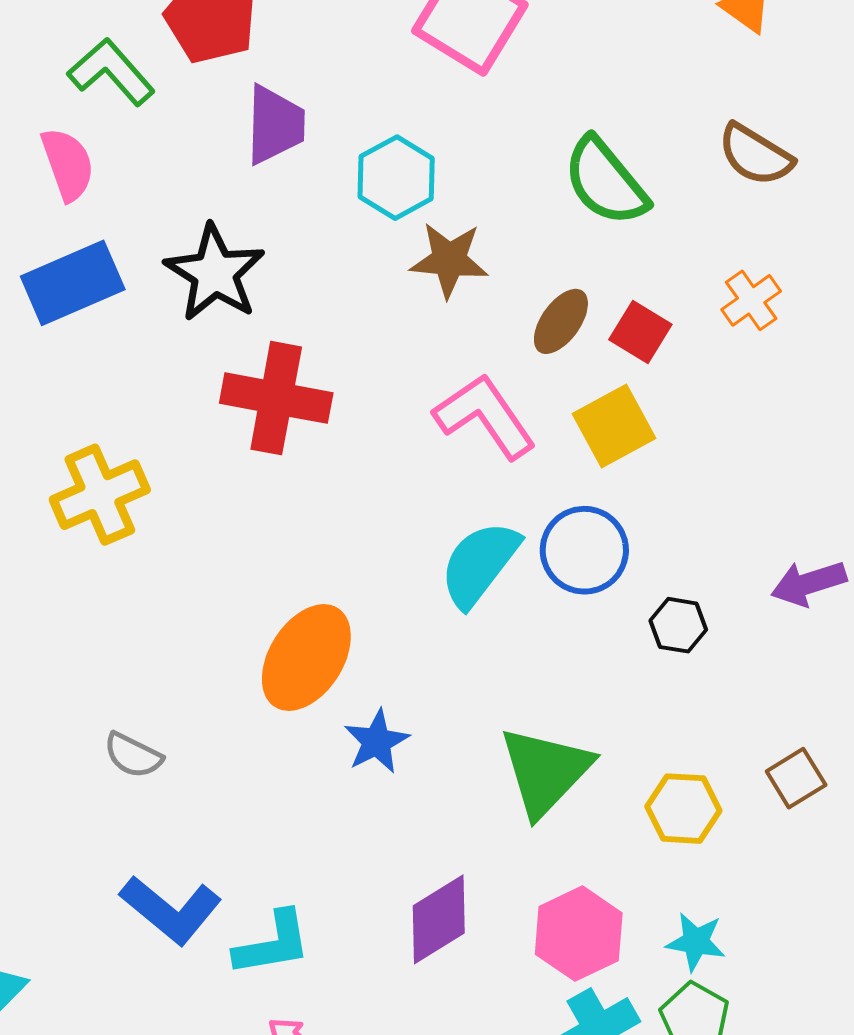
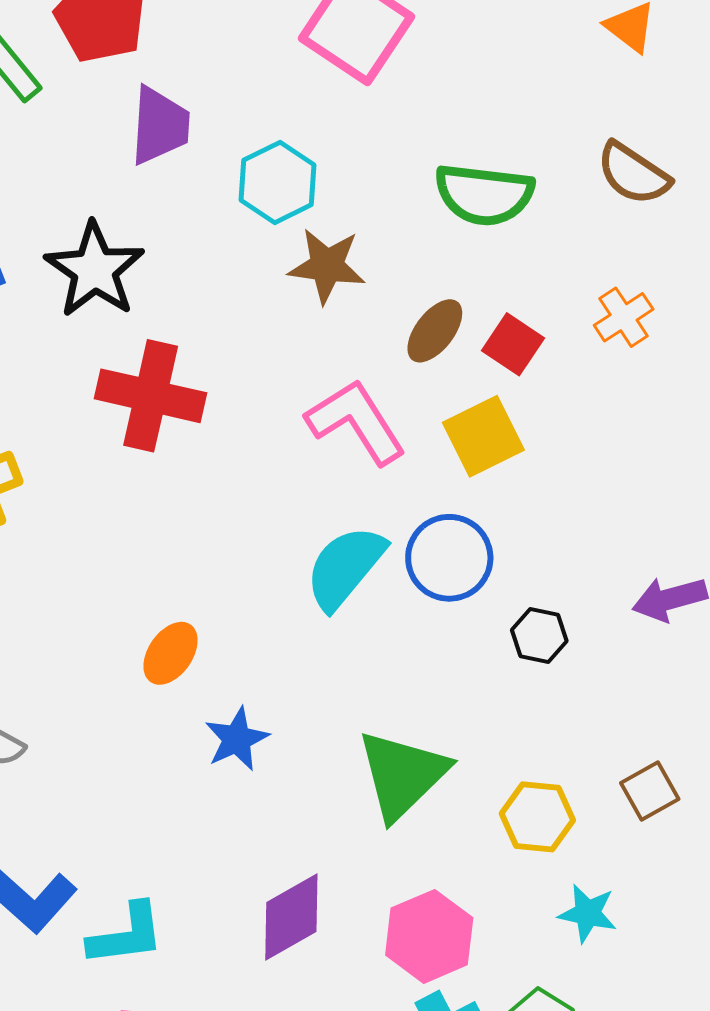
green semicircle: (605, 182) -> (484, 194), turned -46
orange ellipse: (306, 658) -> (171, 653), size x0.6
cyan star: (696, 942) -> (588, 913), moved

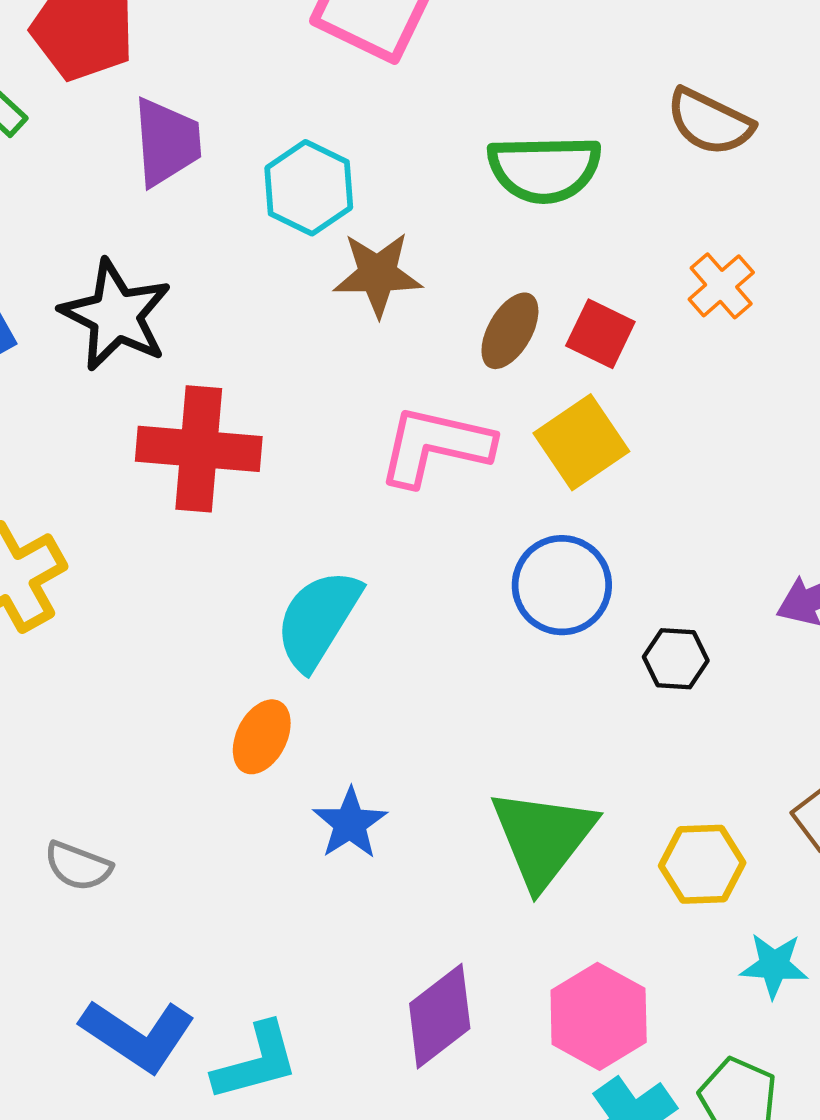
pink L-shape: (356, 422) -> (435, 446), turned -37
cyan semicircle: (345, 567) -> (318, 619), moved

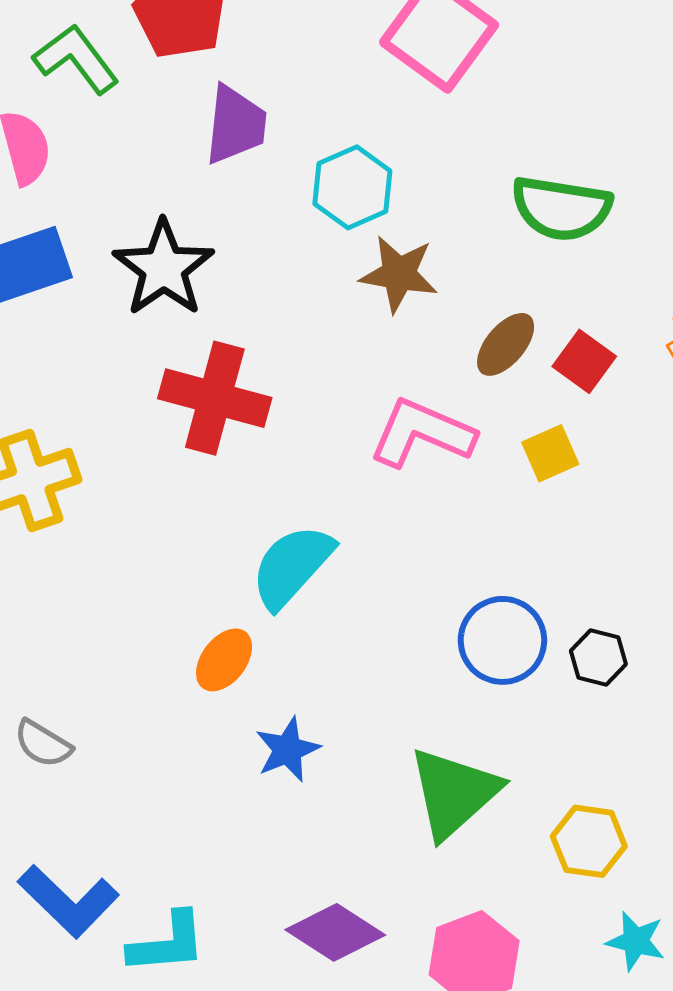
yellow square: (581, 442) -> (550, 453), size x0.7
blue circle: (562, 585) -> (502, 640), moved
purple diamond: (440, 1016) -> (335, 932), turned 60

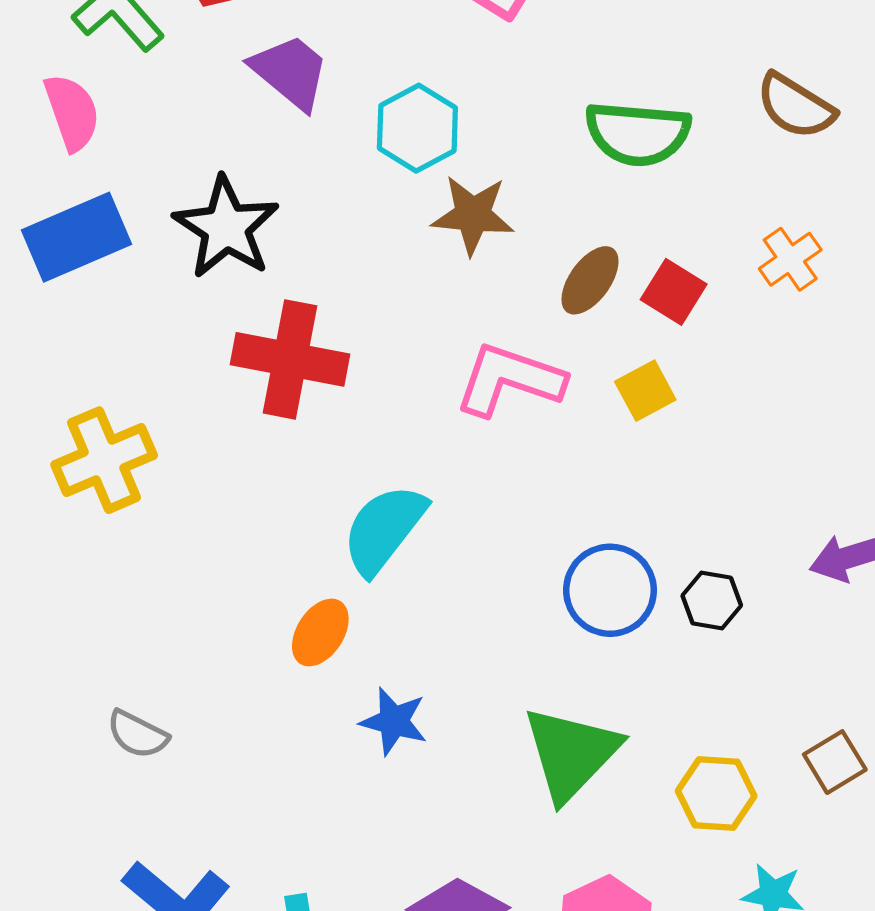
purple trapezoid: (236, 125) -> (290, 72), turned -52
blue star: (288, 750) -> (394, 721), turned -30

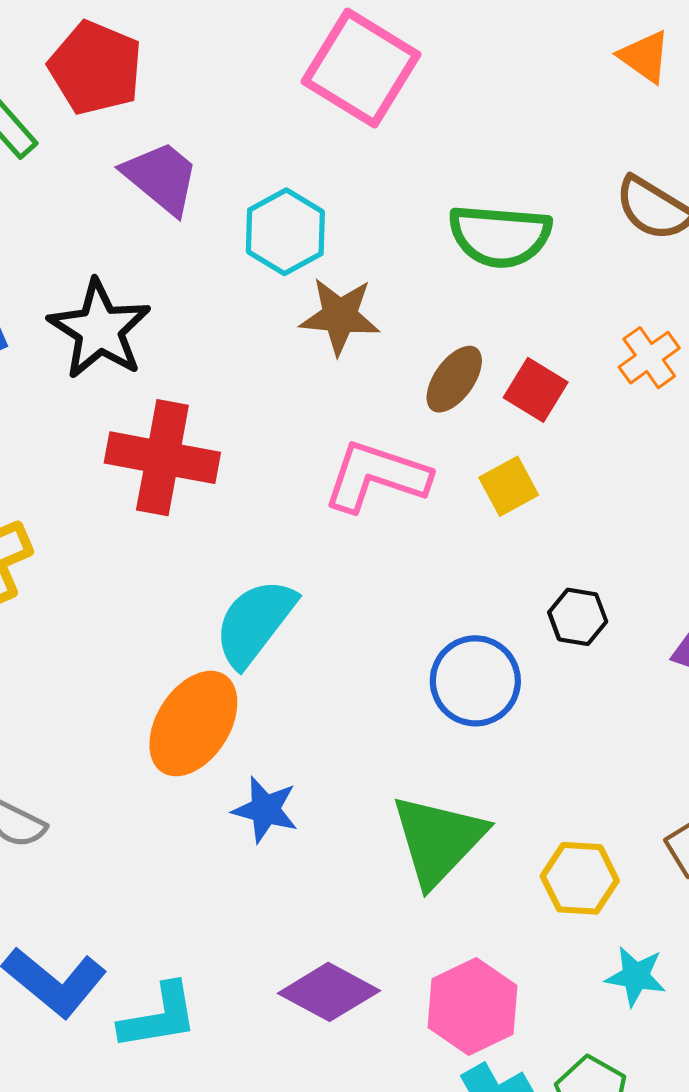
black hexagon: (712, 601) -> (578, 617), moved
orange ellipse: (320, 632) -> (193, 724), size x1.6

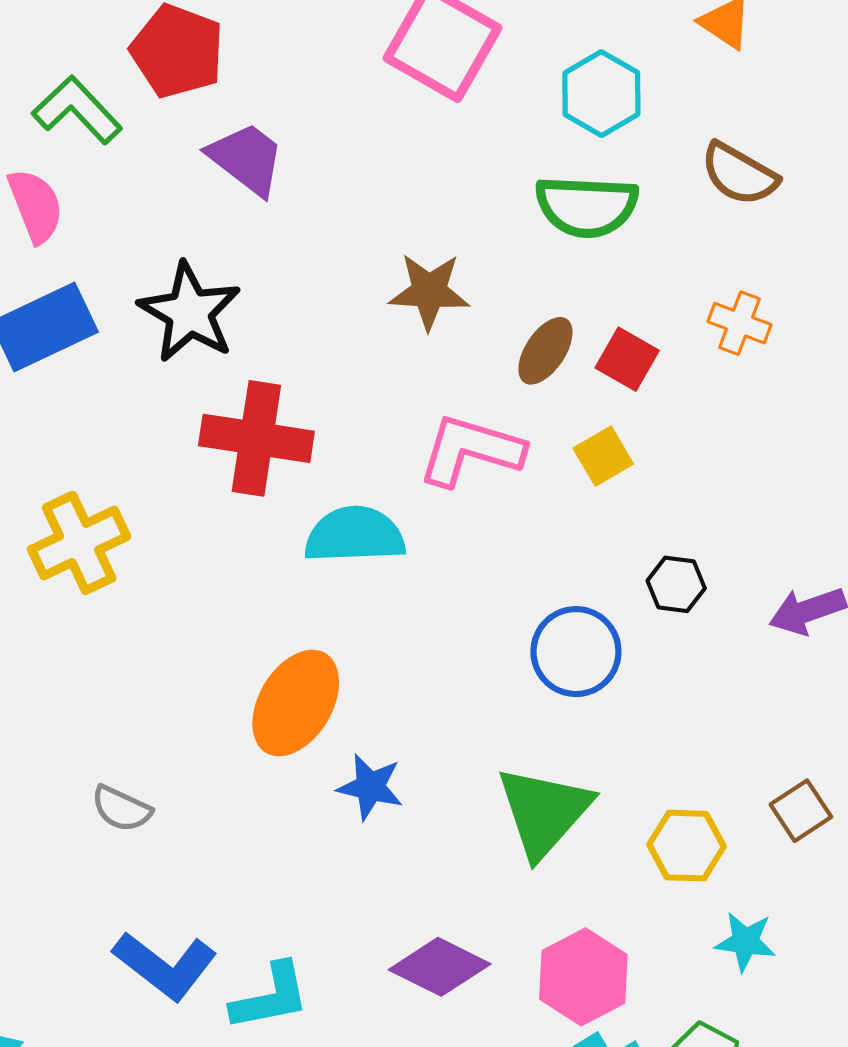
cyan hexagon: (285, 232) -> (601, 94), moved
orange cross: (649, 358) -> (739, 323), turned -32
cyan semicircle: (255, 622) -> (355, 535), moved, turned 52

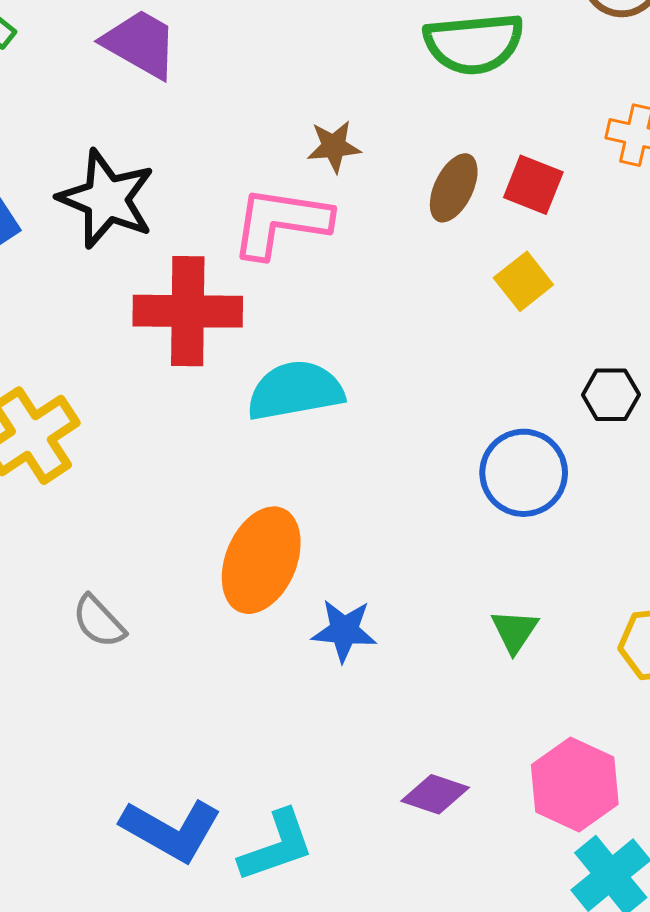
brown star: (429, 291) -> (334, 146), size x0.7
pink L-shape: (471, 450) -> (281, 222), moved
gray semicircle: (121, 809) -> (99, 621), moved, turned 30
green triangle: (544, 812) -> (515, 631), size x0.5
purple diamond: (440, 967) -> (435, 794), size x0.7

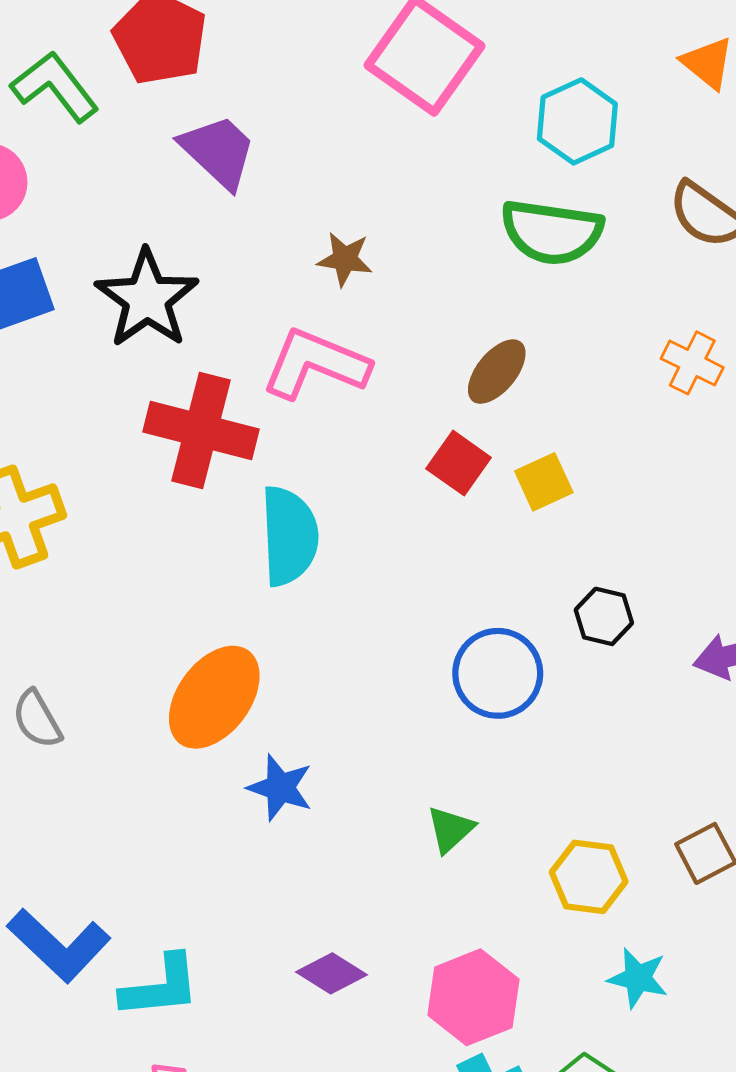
brown star: (334, 146) -> (345, 259), moved
red square: (533, 185) -> (459, 463), moved
cyan semicircle: (295, 391) -> (289, 536), turned 84

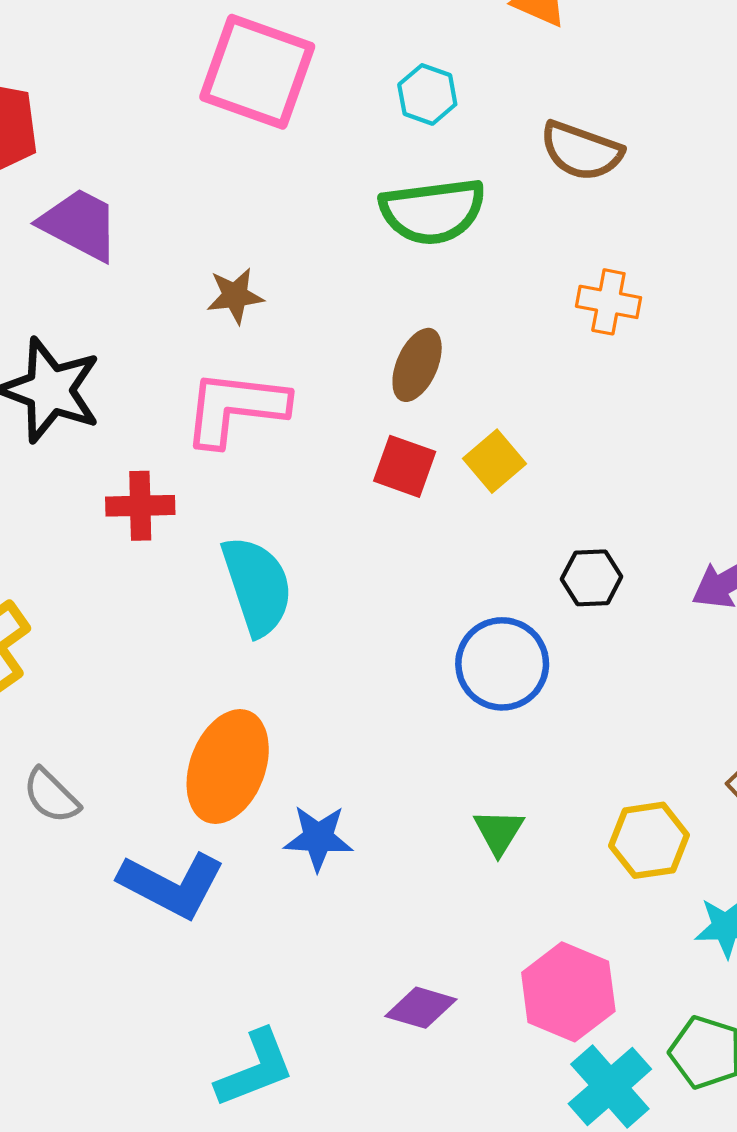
cyan hexagon: (577, 121) -> (427, 94), size x0.7
red cross: (201, 430) -> (140, 506), size x0.6
gray semicircle: (37, 719) -> (51, 796), moved
blue L-shape: (59, 945) -> (172, 885), moved

